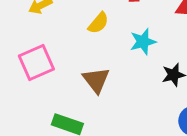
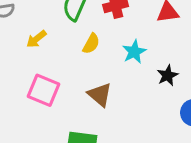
pink square: (36, 63) -> (44, 90), turned -32

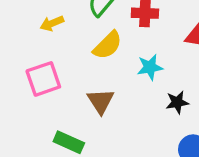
yellow semicircle: (91, 44) -> (108, 45), size x1.4
pink square: (44, 90) -> (43, 79), turned 32

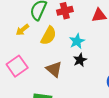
yellow arrow: (52, 23) -> (22, 30), moved
black star: (177, 102) -> (80, 60), moved

